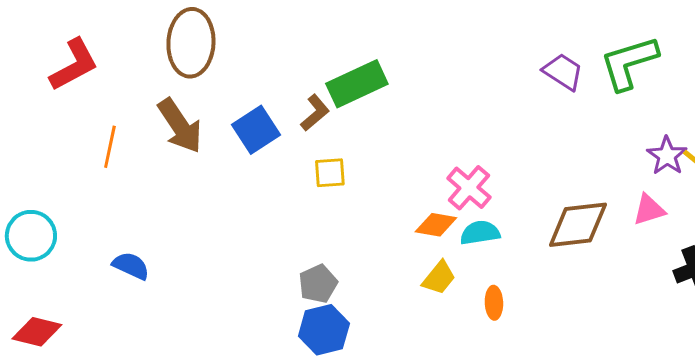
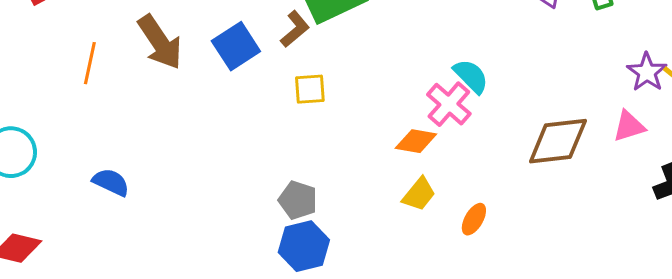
cyan semicircle: (480, 233) -> (471, 76), moved, turned 54
gray pentagon: (318, 284) -> (298, 200), turned -30
orange ellipse: (494, 303) -> (474, 219), turned 32

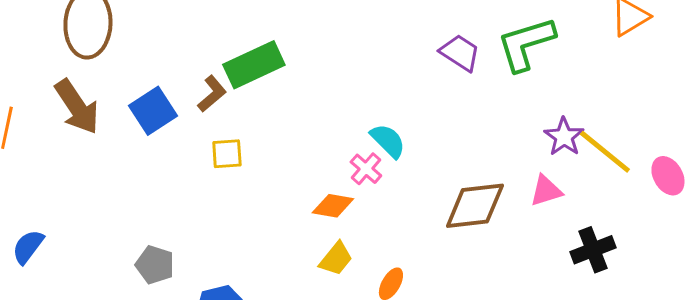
pink cross: (449, 104) -> (366, 169), size x0.7
blue semicircle: (111, 182) -> (28, 247), turned -78
gray pentagon: (298, 200) -> (155, 265), moved

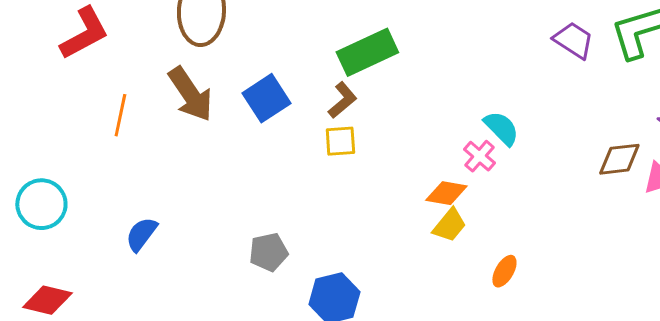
brown L-shape: (212, 94) -> (342, 100), moved
brown diamond: (475, 206) -> (619, 159), moved, size x0.7
yellow trapezoid: (336, 259) -> (449, 225), moved
gray pentagon: (155, 265) -> (268, 252), turned -30

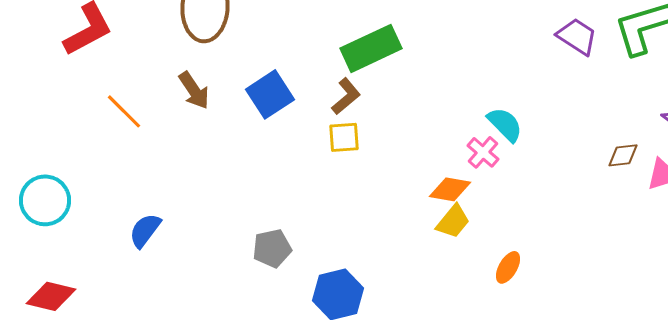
brown arrow: (190, 94) -> (194, 90), size x0.7
orange line: (120, 115) -> (124, 111), turned -57
brown diamond: (619, 159) -> (623, 155), size x0.7

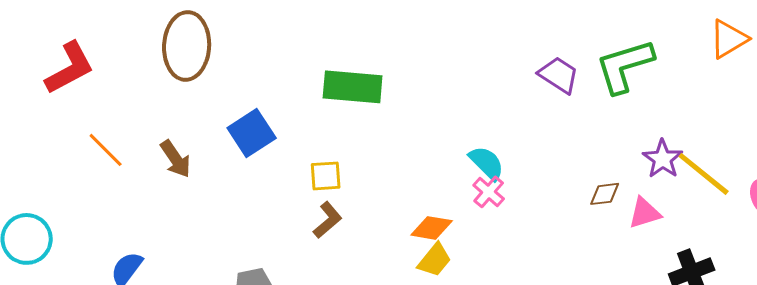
green rectangle: (371, 48) -> (353, 87), turned 30
brown arrow: (194, 90) -> (176, 159), moved
brown L-shape: (346, 96) -> (328, 220), moved
pink cross: (483, 152) -> (489, 192), moved

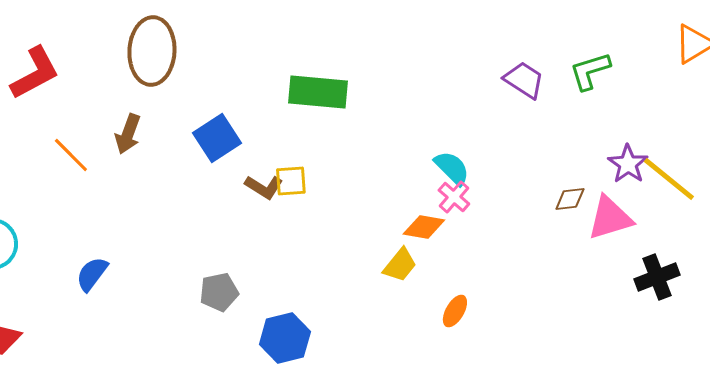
green L-shape: (625, 66) -> (590, 71), size x0.7
brown arrow: (176, 159) -> (128, 134), moved, turned 54
pink triangle: (645, 213) -> (610, 218), size x1.4
brown L-shape: (328, 220) -> (264, 187), moved, turned 72
orange diamond: (432, 228) -> (424, 227), moved

